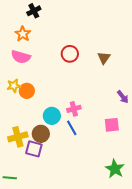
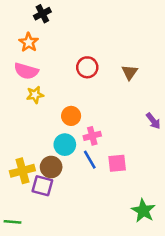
yellow star: (14, 86) -> (35, 95), moved
orange circle: (27, 91) -> (71, 116), moved
pink square: (112, 125) -> (117, 163), moved

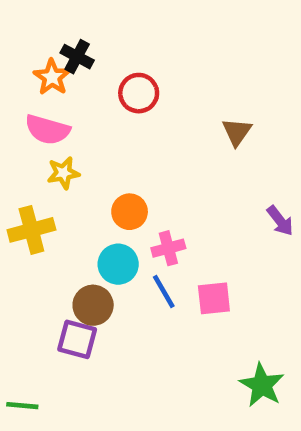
black cross: (42, 14) -> (77, 57), moved, turned -35
red circle: (87, 67) -> (139, 93), moved
yellow cross: (22, 171) -> (31, 230), moved

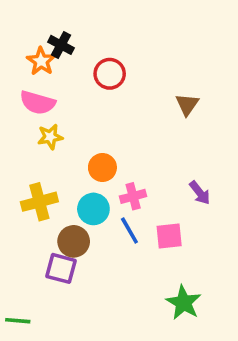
purple arrow: (280, 221) -> (200, 193), moved
yellow cross: (31, 230) -> (39, 202), moved
green star: (262, 385) -> (184, 303), moved

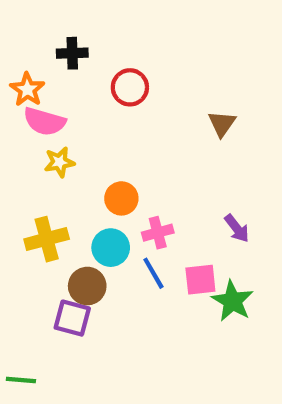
black cross: (61, 45) -> (72, 53), turned -30
orange star: (41, 61) -> (27, 89), moved
green star: (184, 303) -> (232, 301), moved

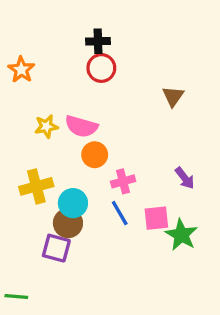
black cross: (72, 53) -> (98, 41), moved
pink semicircle: (44, 122) -> (81, 126), moved
cyan circle: (111, 248) -> (73, 203), moved

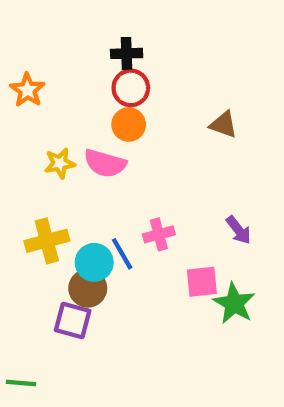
brown triangle: (173, 96) -> (223, 125), turned -45
orange circle: (95, 155) -> (129, 125), moved
blue line: (120, 213) -> (122, 254), moved

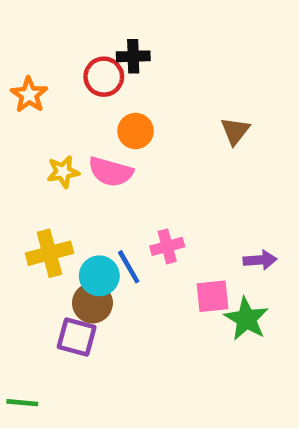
red circle: (131, 88) -> (104, 77), moved
brown triangle: (223, 125) -> (235, 131), turned 48
purple arrow: (239, 230) -> (260, 260), moved, turned -56

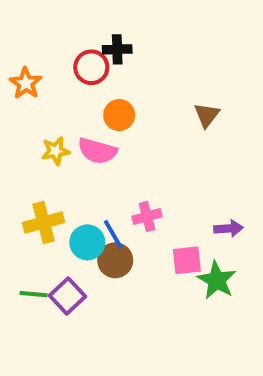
brown circle: (92, 303) -> (115, 260), moved
purple square: (77, 337) -> (67, 296), turned 32
green line: (22, 403) -> (34, 294), moved

